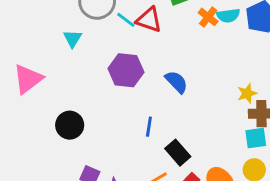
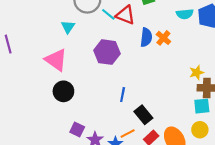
orange cross: (208, 17) -> (163, 38), moved
pink triangle: (28, 79) -> (56, 60), moved, turned -50
blue semicircle: (176, 82) -> (146, 37), moved, turned 48

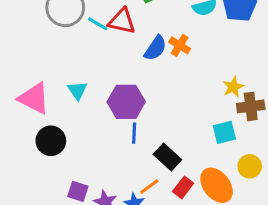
cyan triangle: (68, 27) -> (77, 90), moved
blue semicircle: (146, 37) -> (155, 48), turned 36
purple hexagon: (107, 52) -> (126, 102), moved
cyan square: (202, 106) -> (224, 132), moved

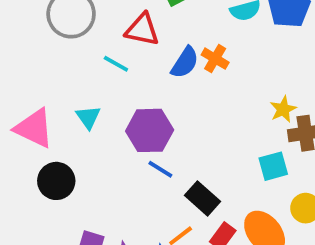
cyan line: (98, 24) -> (116, 64), moved
blue line: (134, 133) -> (160, 169), turned -60

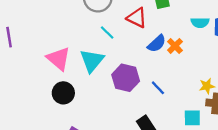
cyan line: (116, 64) -> (107, 32), moved
cyan triangle: (88, 117) -> (92, 61), size x1.6
blue line: (160, 169) -> (158, 88), moved

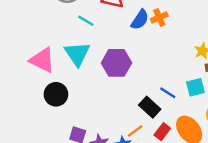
orange cross: (175, 46) -> (159, 17), turned 35
blue line: (158, 88) -> (168, 93), moved

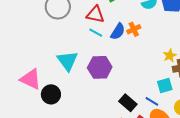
cyan line: (86, 21) -> (96, 33), moved
pink triangle: (42, 60) -> (31, 79), moved
blue line: (168, 93) -> (152, 101), moved

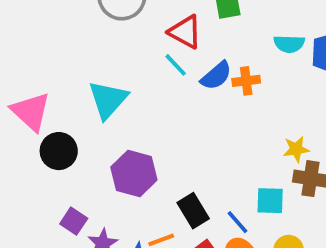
purple hexagon: (100, 67) -> (134, 174), moved

